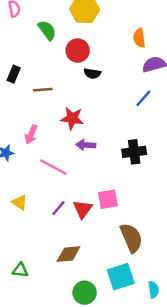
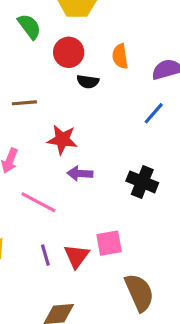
orange semicircle: (139, 38) -> (120, 56), moved
black cross: (134, 152) -> (142, 182), turned 30
purple line: (58, 208) -> (45, 255), turned -56

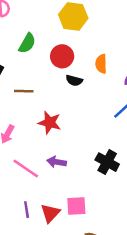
green semicircle: (29, 26) -> (27, 43), moved, turned 60
purple arrow: (80, 174) -> (57, 162), moved

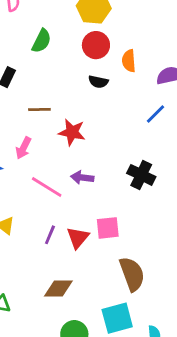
red circle: (62, 56) -> (96, 45), moved
brown line: (24, 91) -> (39, 110), moved
purple line: (27, 210) -> (50, 235), turned 35

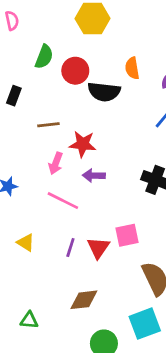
red circle: (96, 45) -> (75, 71), moved
black semicircle: (98, 82) -> (104, 92), size x1.6
pink arrow: (23, 148) -> (56, 163), moved
purple arrow: (82, 178) -> (94, 176), moved

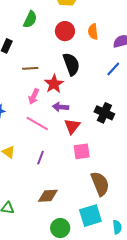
red circle: (75, 71) -> (65, 31), moved
black semicircle: (104, 92) -> (71, 64), moved, turned -120
red star: (83, 144) -> (54, 84), turned 30
red triangle: (98, 248) -> (72, 126), moved

